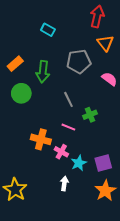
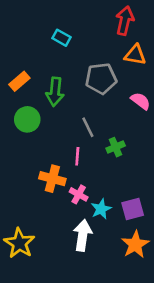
orange triangle: (105, 43) -> (135, 55), turned -42
pink line: (68, 127) -> (77, 156), moved, turned 72
white arrow: (64, 183) -> (83, 235), size x1.6

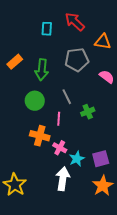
red arrow: (125, 21) -> (75, 22), moved, turned -60
cyan rectangle: (62, 38) -> (47, 29), turned 64
green circle: (27, 119) -> (35, 101), moved

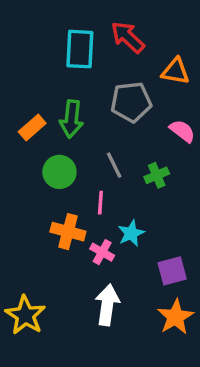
cyan rectangle: (47, 29) -> (80, 49), size x1.6
orange rectangle: (15, 62) -> (32, 128), moved
green cross: (88, 112) -> (157, 175), moved
cyan star: (77, 159) -> (131, 233), moved

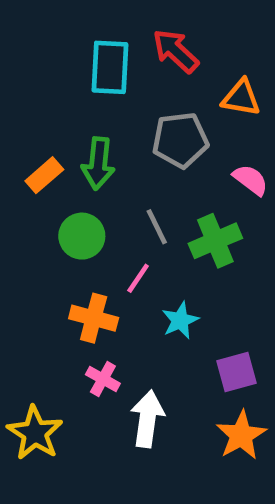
green cross: (157, 175) -> (215, 241), size x1.5
pink line: (100, 203) -> (138, 278), turned 30
pink cross: (102, 252) -> (103, 379), moved

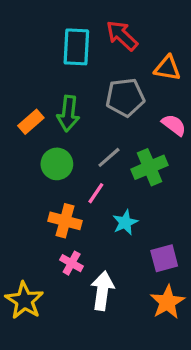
gray line: (157, 227) -> (109, 157), turned 75

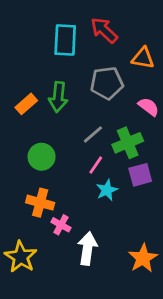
green circle: (57, 164) -> (42, 157), moved
pink line: (96, 193) -> (96, 165), moved
orange cross: (65, 221) -> (40, 203), moved
purple square: (164, 258) -> (140, 175), moved

